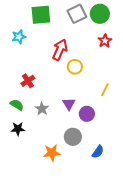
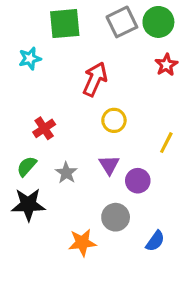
yellow circle: (75, 67) -> (114, 120), moved
green semicircle: (17, 105) -> (27, 166), turned -80
black star: (18, 129) -> (28, 204), size x1.5

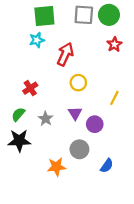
gray square: (122, 22) -> (84, 15), turned 30
cyan star: (30, 58) -> (37, 40), moved

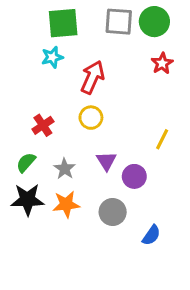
yellow circle: (78, 83) -> (91, 118), moved
orange star: (56, 167) -> (66, 204), moved

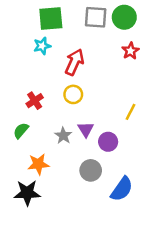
gray star: (65, 169) -> (63, 136), moved
black star: (27, 200) -> (27, 193), moved
orange star: (66, 204) -> (38, 164), moved
blue semicircle: (151, 235) -> (122, 189), size x1.5

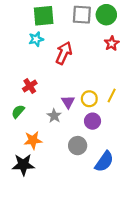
yellow circle: (73, 94) -> (89, 99), moved
purple triangle: (86, 129) -> (68, 102), moved

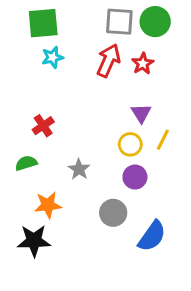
green square: (44, 16) -> (43, 23), moved
red star: (112, 43) -> (143, 64), moved
red arrow: (64, 53) -> (109, 60), moved
purple triangle: (68, 102) -> (141, 113), moved
green semicircle: (18, 112) -> (26, 163), turned 32

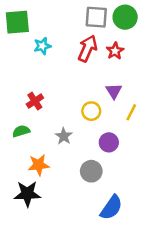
green square: (43, 23) -> (17, 22), moved
yellow circle: (130, 144) -> (91, 111), moved
blue semicircle: (152, 236) -> (111, 208), moved

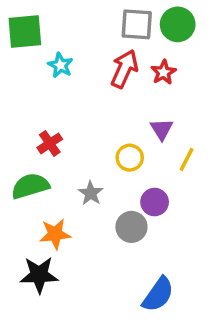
cyan star: (42, 46) -> (60, 65), turned -30
green semicircle: (21, 131) -> (30, 186), size x1.5
gray circle: (91, 171) -> (131, 227), moved

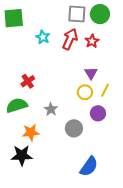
cyan star: (60, 65) -> (43, 37), moved
yellow circle: (130, 158) -> (85, 92), moved
purple circle: (155, 202) -> (98, 113), moved

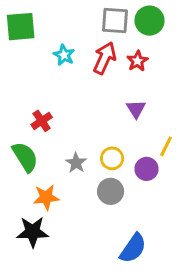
yellow line: (105, 90) -> (166, 146), moved
yellow circle: (85, 92) -> (112, 158), moved
green semicircle: (17, 105) -> (25, 157), turned 75

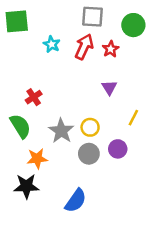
green circle: (149, 21) -> (133, 25), moved
gray star: (76, 163) -> (61, 131), size x1.5
purple circle: (146, 169) -> (118, 149), moved
blue semicircle: (133, 248) -> (76, 201), moved

